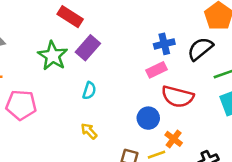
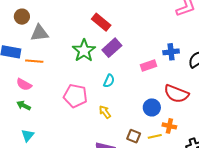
pink rectangle: (157, 70) -> (148, 66), moved
pink pentagon: (21, 105) -> (75, 96), moved
orange cross: (174, 139) -> (169, 126), turned -32

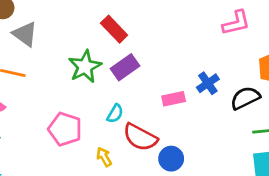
gray triangle: (39, 33) -> (25, 34), turned 36
blue cross: (171, 52) -> (208, 83), turned -35
red semicircle: (176, 94) -> (140, 137), moved

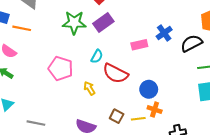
green star: (85, 67) -> (74, 23), turned 30
blue circle: (171, 159) -> (149, 89), moved

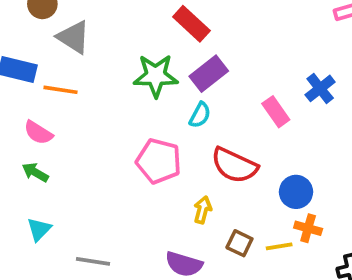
pink rectangle: (139, 45) -> (276, 112), turned 70
cyan semicircle: (97, 56) -> (200, 115), moved
pink pentagon: (61, 69) -> (159, 161), moved
yellow arrow: (89, 88) -> (203, 210), moved, turned 48

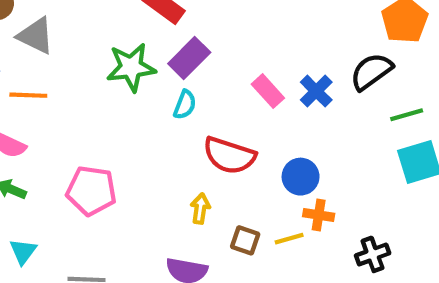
blue cross: (320, 88) -> (316, 91), moved
pink pentagon: (159, 161) -> (91, 191), moved

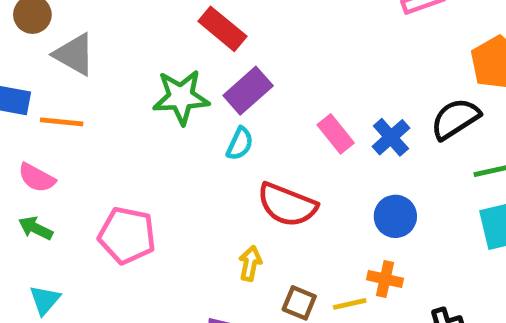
blue circle: (301, 177) -> (395, 216), moved

